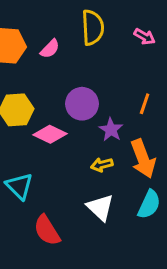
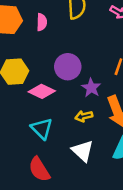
pink semicircle: (50, 49) -> (42, 22), turned -42
cyan triangle: (19, 186) -> (42, 129), moved

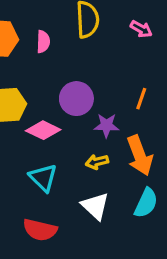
purple star: (91, 88) -> (106, 125), turned -30
red semicircle: (39, 169) -> (40, 230), turned -45

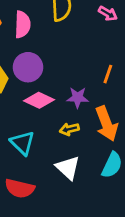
pink semicircle: (43, 42) -> (22, 24), size x1.4
purple circle: (76, 99) -> (28, 67), moved
pink diamond: (43, 130) -> (39, 100), moved

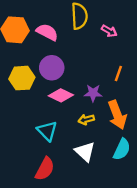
pink arrow: (108, 13) -> (109, 31), moved
pink semicircle: (22, 24) -> (47, 32), turned -65
red semicircle: (20, 188) -> (45, 169), turned -75

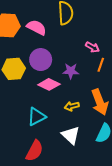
pink arrow: (109, 31) -> (92, 47), moved
purple star: (93, 93) -> (71, 71), moved
cyan triangle: (47, 131) -> (36, 117), turned 48

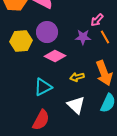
pink arrow: (92, 47) -> (97, 20), turned 104
orange line: (101, 65) -> (105, 37), turned -48
purple star: (71, 71) -> (83, 37), moved

